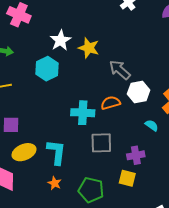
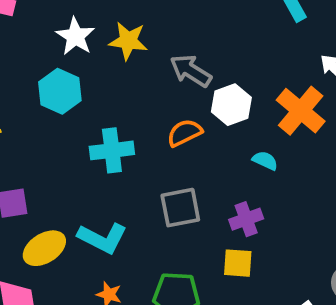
cyan cross: (83, 113) -> (112, 150), moved
cyan L-shape: (56, 152) -> (103, 238), turned 120

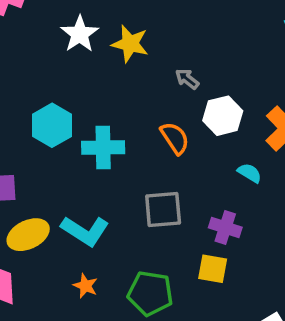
gray arrow: (191, 71) -> (187, 79), size x0.6
cyan hexagon: (60, 91) -> (52, 125), moved
orange semicircle: (184, 133) -> (175, 138), turned 76
purple cross: (246, 219) -> (225, 227), turned 32

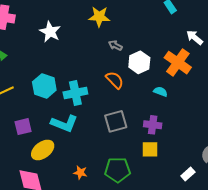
yellow star: (130, 44) -> (99, 17), moved
cyan L-shape: (85, 231) -> (64, 124), moved

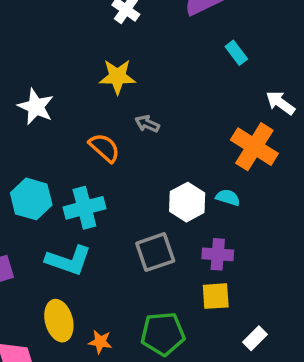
white hexagon: (139, 62) -> (187, 202), moved
orange semicircle: (115, 80) -> (104, 148), moved
yellow ellipse: (43, 150) -> (59, 321), moved, turned -65
white rectangle: (188, 174) -> (255, 338), moved

